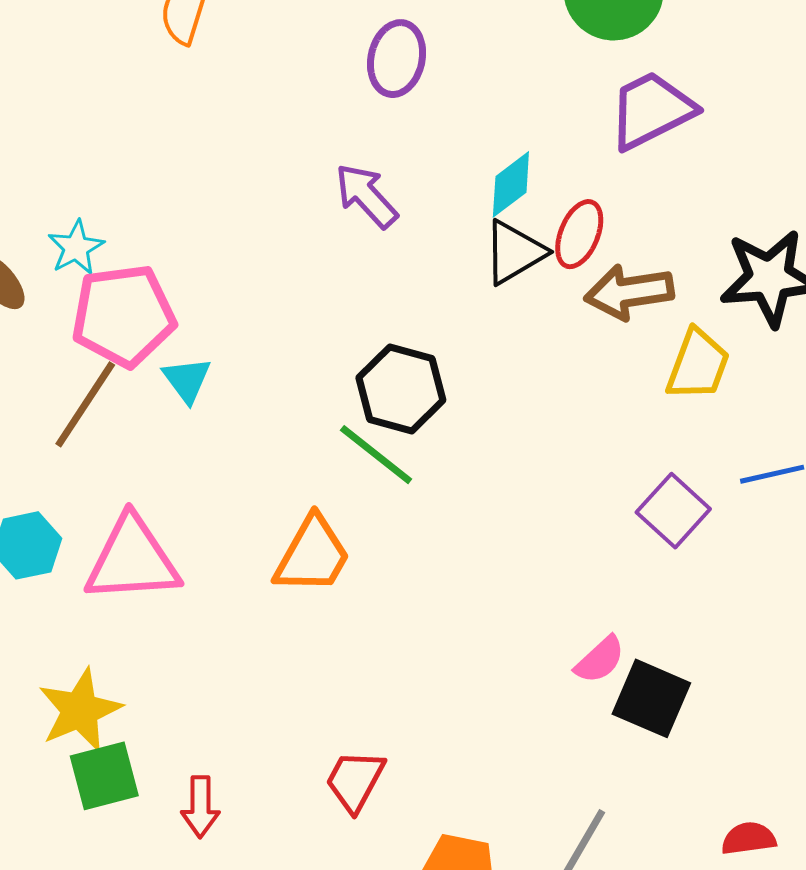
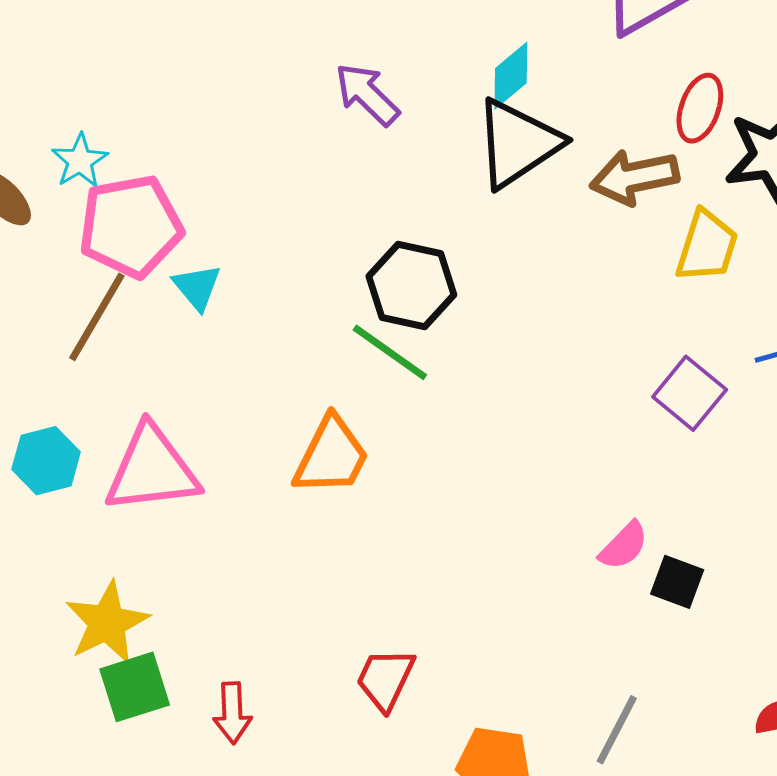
red ellipse: (579, 234) -> (700, 108), moved
black triangle: (514, 252) -> (518, 143), size x1.4
black square: (651, 698) -> (677, 582), size x0.7

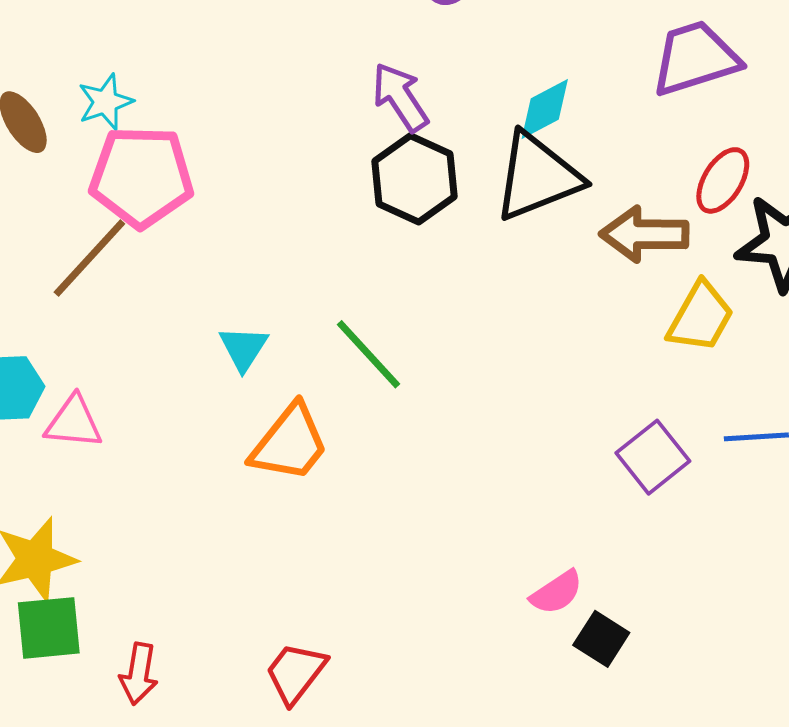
black hexagon: (411, 285) -> (414, 179), moved
cyan triangle: (197, 287) -> (243, 348), moved
pink triangle: (152, 470) -> (74, 422), moved, size x0.6

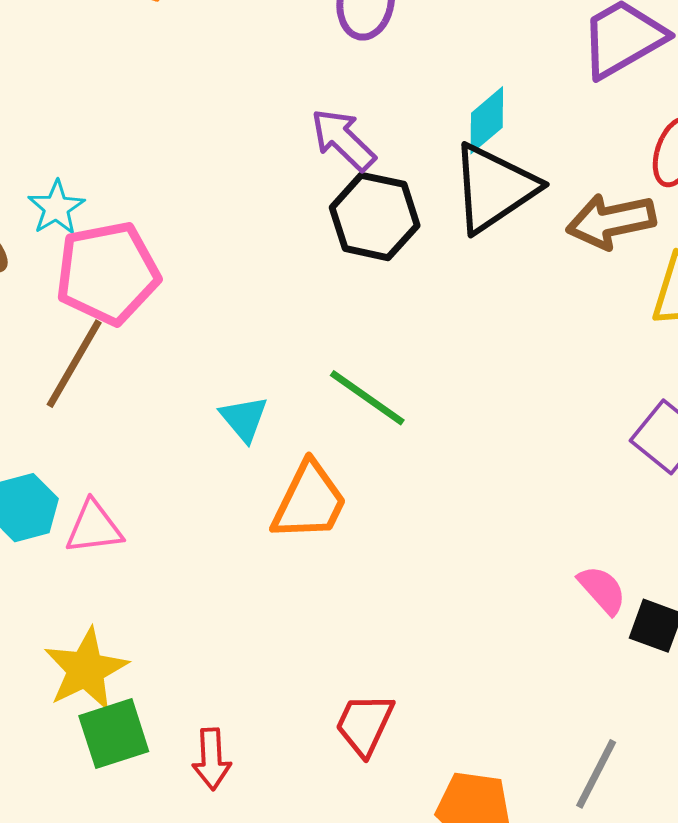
pink semicircle: (557, 592) -> (602, 590), turned -86

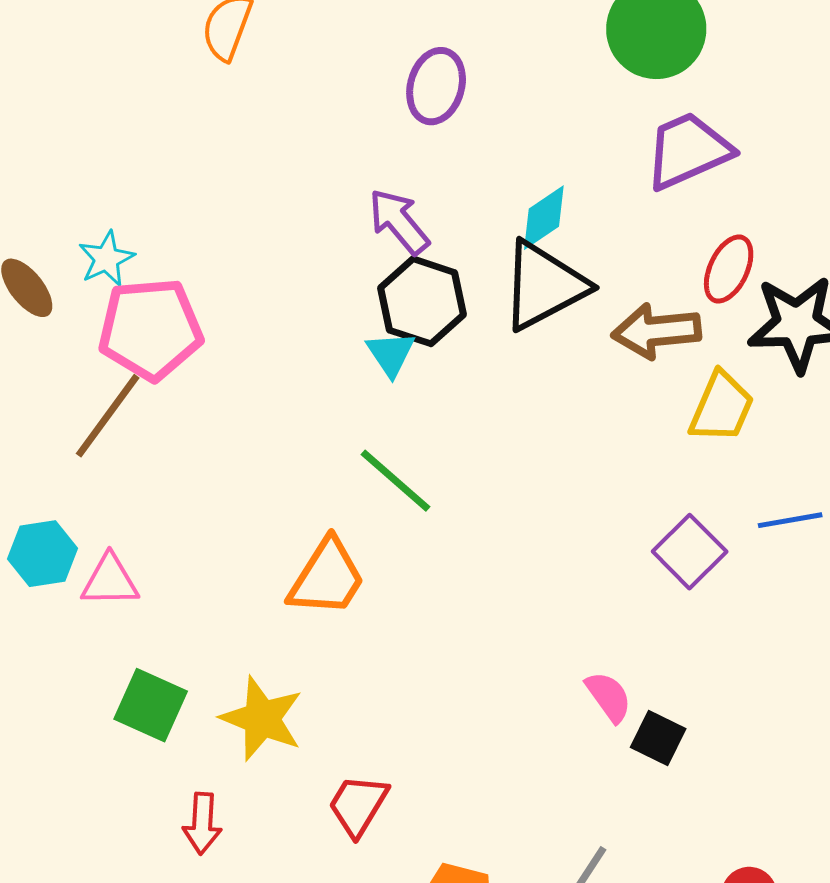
cyan triangle: (244, 419) -> (391, 354), moved
yellow star: (86, 669) -> (262, 719), moved, turned -30
green square: (114, 734) -> (151, 705), moved, turned 36

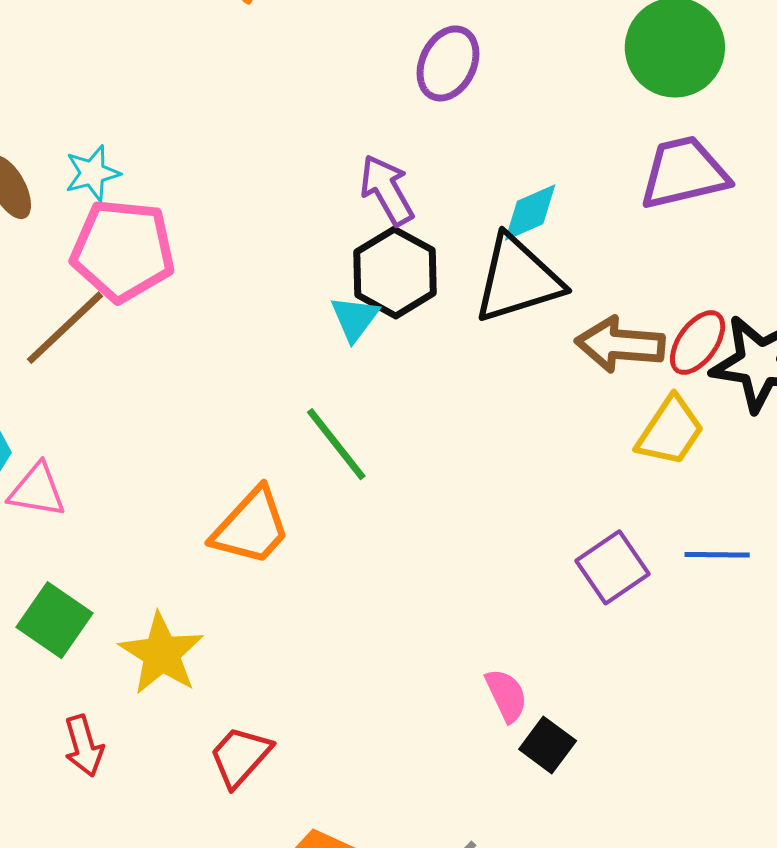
red ellipse: (729, 269) -> (698, 343), moved
red arrow: (202, 823) -> (84, 746), turned -30

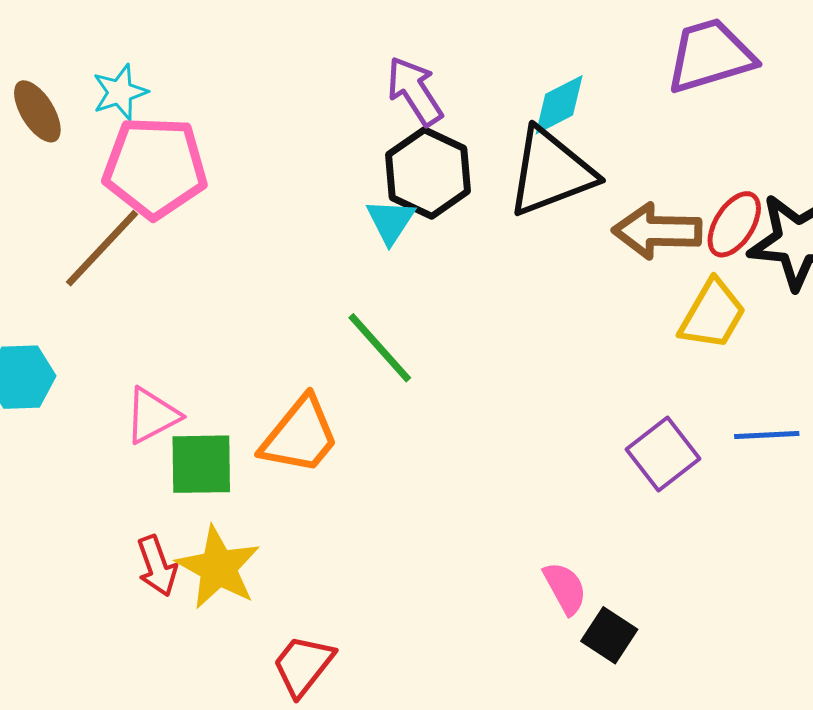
pink triangle: (37, 490) -> (152, 416), moved, turned -34
green square: (55, 620) -> (201, 464), moved, turned -32
red arrow: (84, 746) -> (157, 566), moved

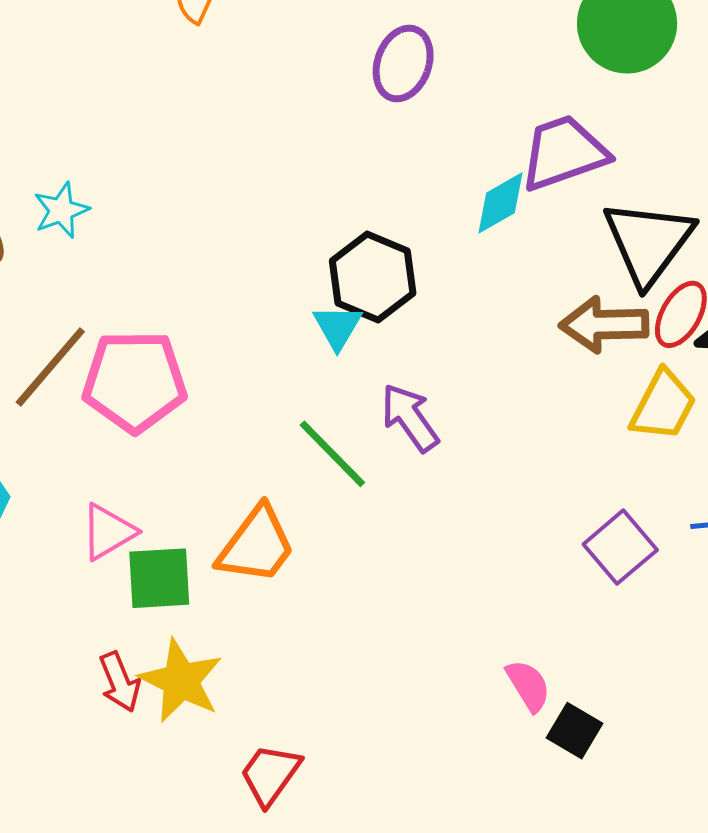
purple trapezoid: (710, 56) -> (564, 153), moved
purple arrow: (415, 91) -> (410, 418), moved
pink pentagon: (155, 167) -> (135, 381), moved
black triangle: (551, 172) -> (648, 242), moved, turned -30

